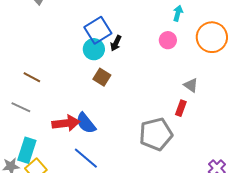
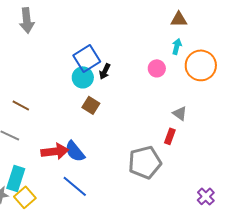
cyan arrow: (178, 13) -> (177, 46), moved

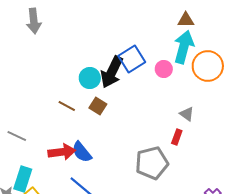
cyan arrow: (177, 46) -> (184, 47), size x2.0
blue square: (87, 58) -> (132, 59), moved
black arrow: (105, 71) -> (112, 72), size x2.0
brown line: (21, 105) -> (67, 106), moved

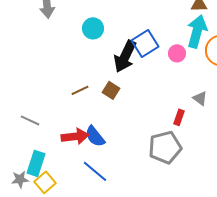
cyan circle: (90, 78) -> (93, 28), moved
brown line: (67, 106) -> (80, 90), turned -54
red rectangle: (177, 137) -> (179, 117), moved

